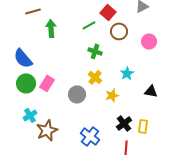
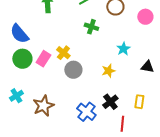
yellow cross: (95, 77) -> (63, 53), moved
cyan cross: (30, 115) -> (16, 96), moved
black cross: (124, 123) -> (110, 102), moved

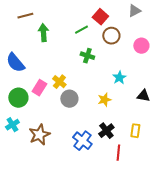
green circle: (22, 59) -> (18, 98), moved

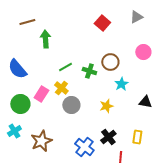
green line: (81, 30) -> (65, 67), moved
brown circle: (111, 36) -> (110, 62), moved
green cross: (87, 56) -> (89, 71), moved

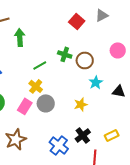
gray triangle: (136, 17) -> (102, 15), moved
green cross: (89, 71) -> (65, 54), moved
pink rectangle: (41, 94) -> (25, 106), moved
black triangle: (145, 102) -> (119, 91), moved
yellow rectangle: (137, 137) -> (112, 135), turned 56

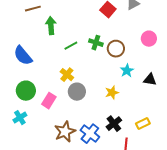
green line: (40, 65) -> (71, 46), moved
pink rectangle: (25, 106) -> (49, 101), moved
brown star: (16, 139) -> (65, 132), moved

